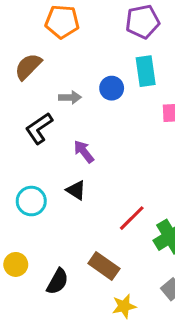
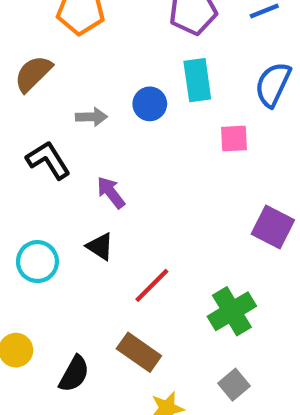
black L-shape: (39, 128) -> (48, 160), turned 92
red line: (132, 218) -> (152, 285), moved

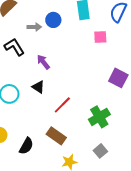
blue circle: (150, 104) -> (53, 20), moved

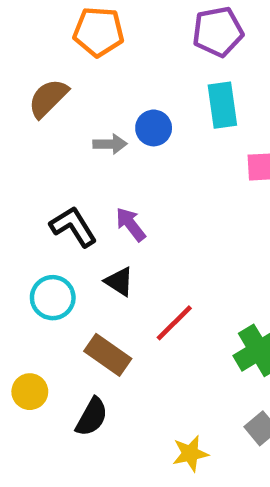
black L-shape: (14, 47) -> (73, 227), moved
brown rectangle: (56, 136) -> (108, 355), moved

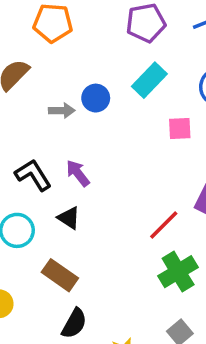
cyan rectangle: (222, 105) -> (149, 80), turned 52
red line: (174, 323) -> (164, 225), moved
black semicircle: (92, 417) -> (74, 323), moved

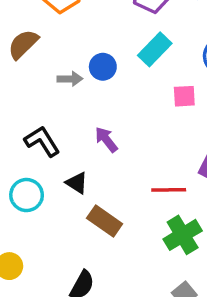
purple arrow: (78, 173) -> (106, 140), moved
red line: (164, 225) -> (169, 190), turned 44
brown rectangle: (60, 275) -> (105, 221), moved

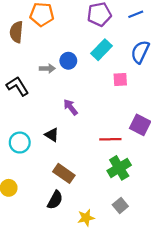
brown semicircle: (23, 44) -> (16, 32), moved, turned -40
black L-shape: (42, 141) -> (17, 86), moved
brown rectangle: (105, 221) -> (64, 173), moved

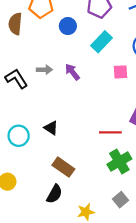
blue circle: (68, 61) -> (68, 26), moved
gray arrow: (47, 68) -> (44, 70), moved
purple arrow: (71, 107) -> (72, 72), moved

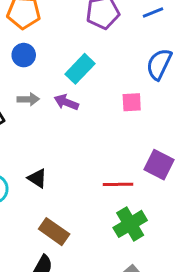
blue circle: (68, 26) -> (24, 55), moved
cyan rectangle: (101, 42) -> (80, 69), moved
purple arrow: (72, 72) -> (66, 102), turned -30

